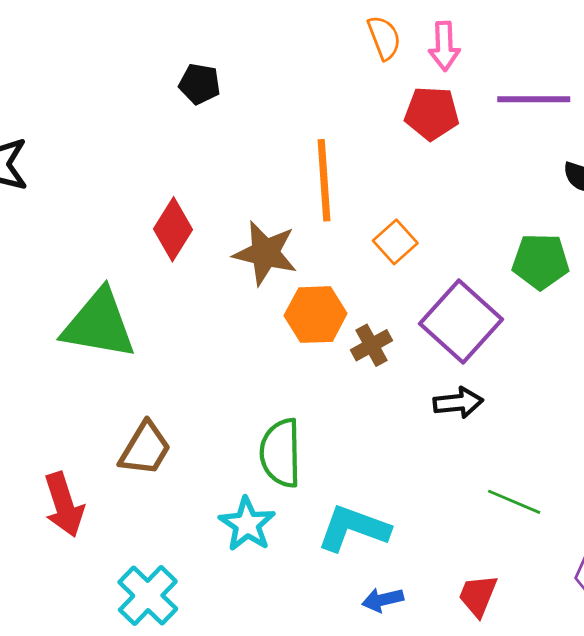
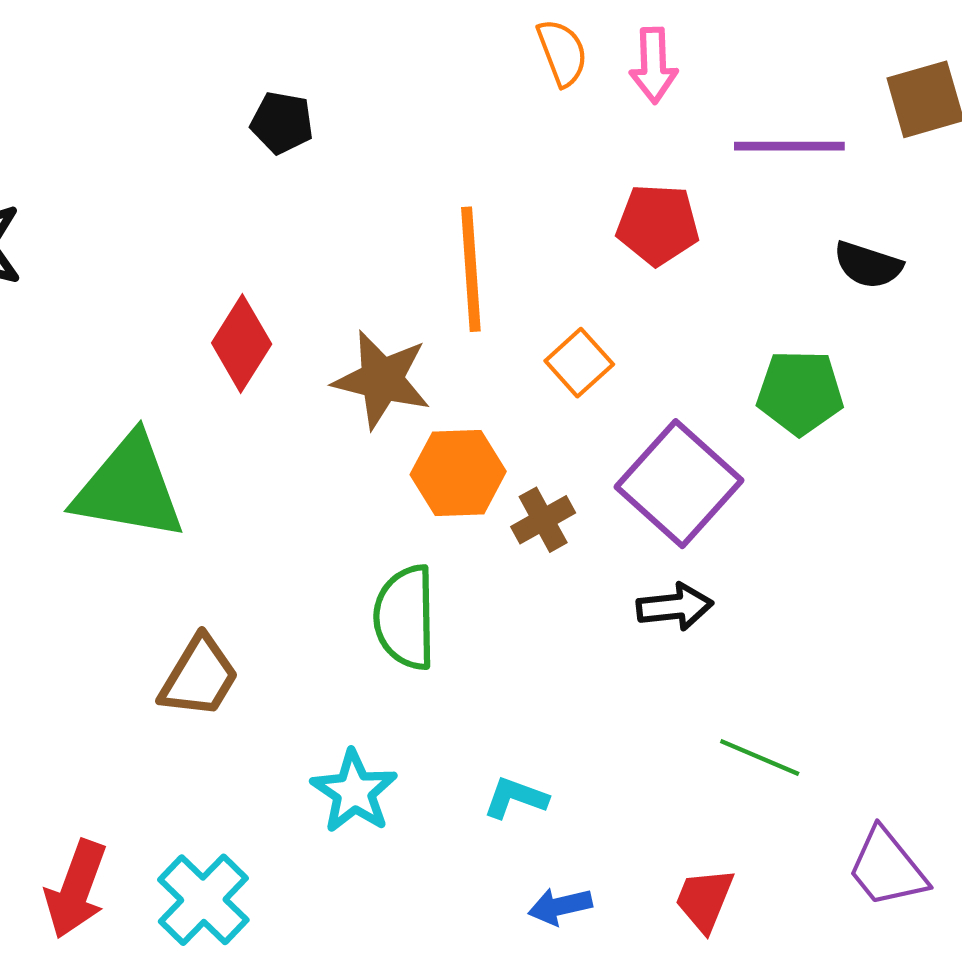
red pentagon: (432, 113) -> (658, 225), moved
green semicircle: (281, 453) -> (405, 617), moved
red arrow: (64, 505) -> (76, 889), moved, turned 38
cyan L-shape: (353, 528) -> (516, 798), size x0.6

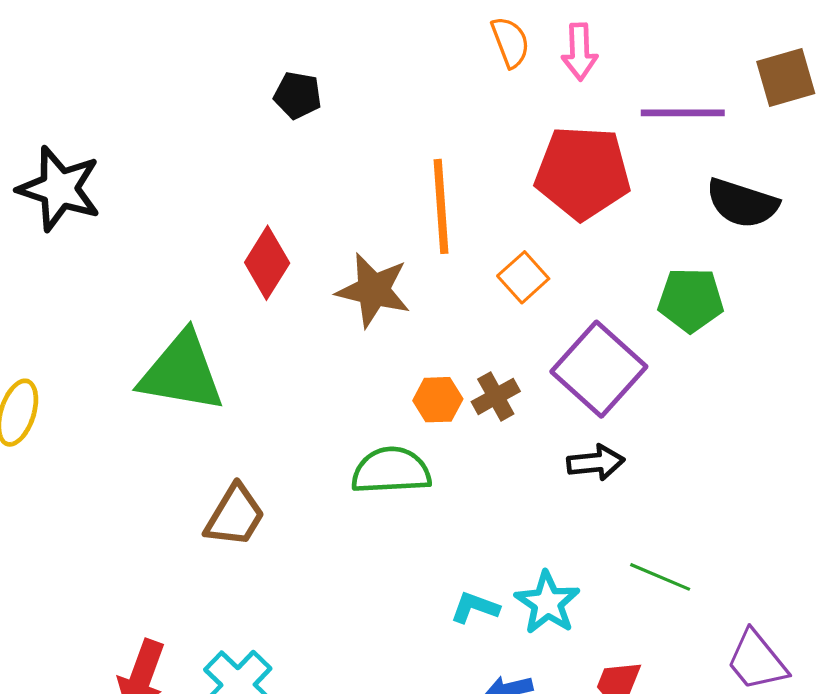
red pentagon: (658, 225) -> (583, 173), size x1.5
black semicircle: (868, 265) -> (742, 203), size x1.4
orange hexagon: (458, 473) -> (438, 400), moved, size x0.7
green semicircle: (405, 617) -> (391, 471), turned 88
cyan star: (354, 791) -> (547, 603), moved

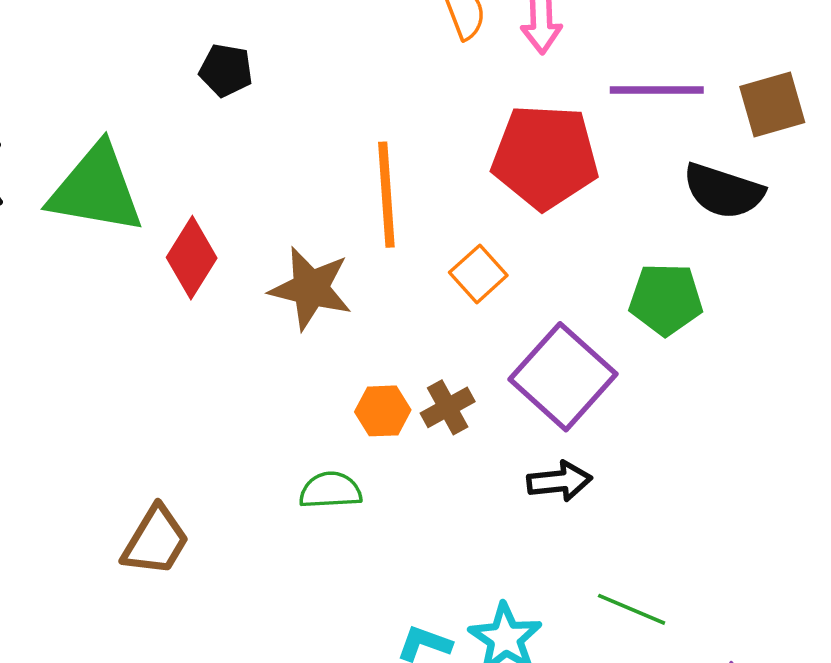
brown square: (786, 78) -> (772, 104), moved
green triangle: (182, 372) -> (96, 189), moved
green semicircle: (391, 471) -> (330, 490), size x0.7

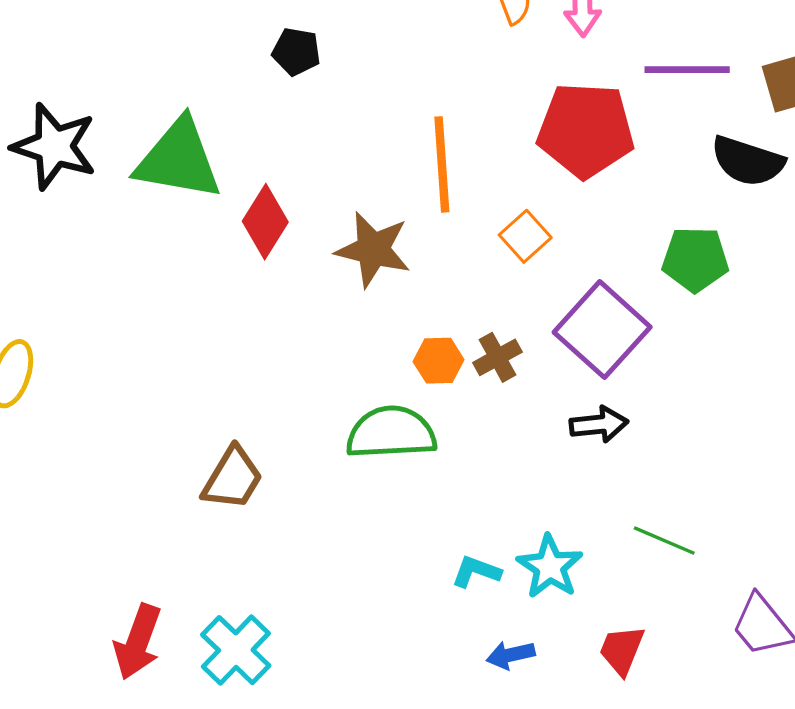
green semicircle: (330, 490) -> (391, 433), size x1.6

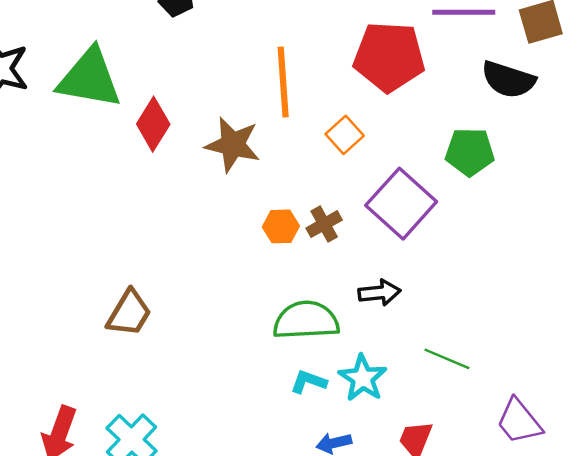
black arrow: (599, 424) -> (380, 293), moved
green semicircle: (391, 433) -> (306, 320), moved

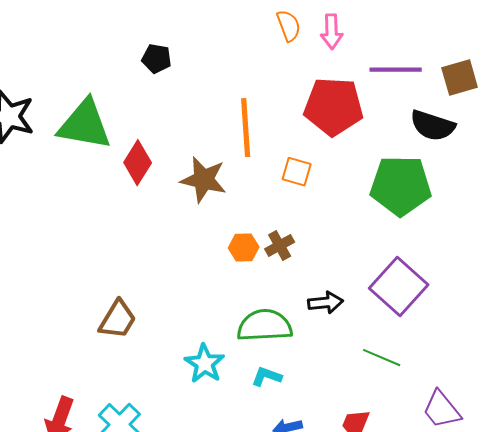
orange square: (345, 135) -> (297, 172), turned -32
green pentagon: (470, 152) -> (401, 186), size x1.5
purple square: (401, 204) -> (399, 287), moved
cyan star: (363, 378) -> (205, 364), moved

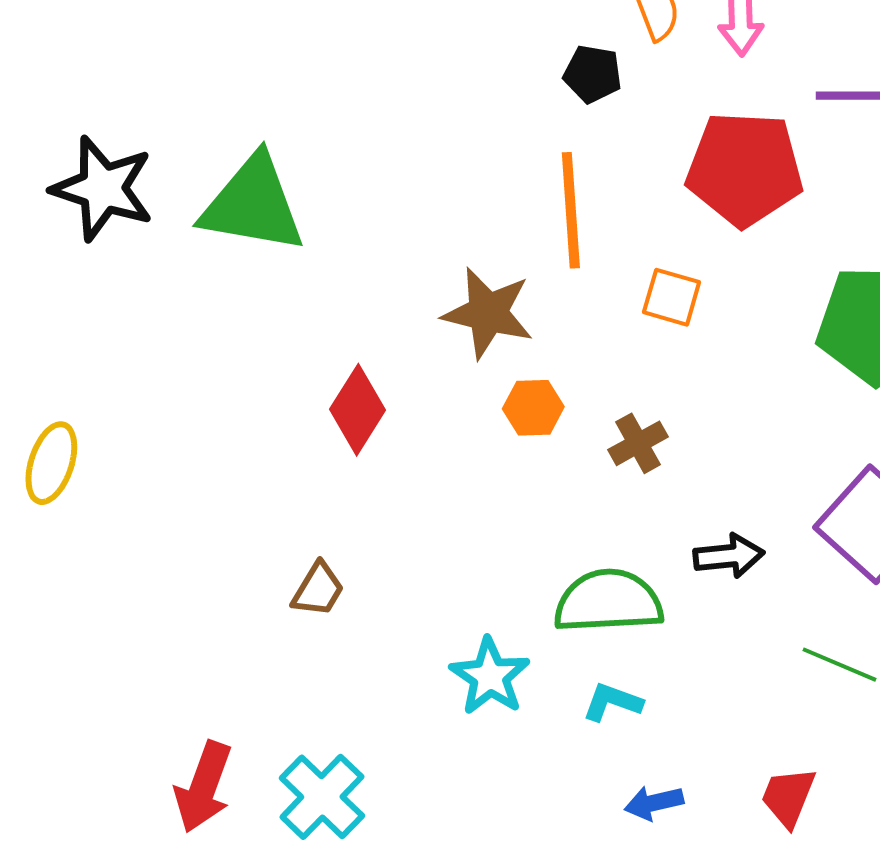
black pentagon: (157, 59) -> (593, 74), moved
red diamond: (138, 163) -> (358, 410), moved
orange hexagon: (244, 248) -> (533, 408), moved
brown trapezoid: (118, 320) -> (318, 589), size x0.7

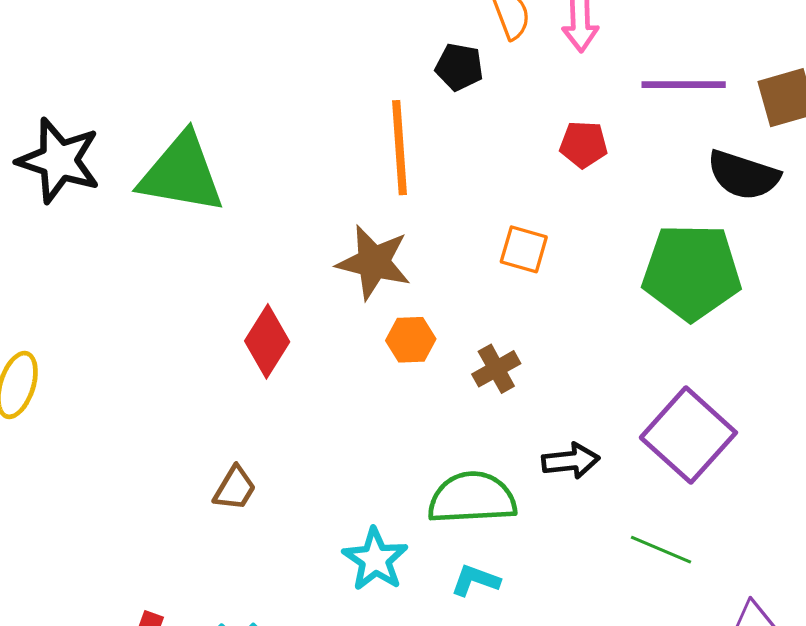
red pentagon: (745, 169) -> (584, 144), size x0.5
orange line: (571, 210) -> (399, 148), moved

